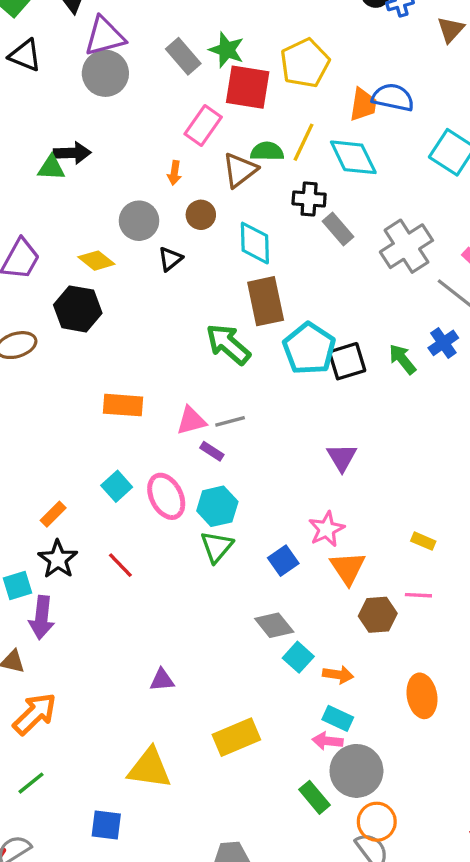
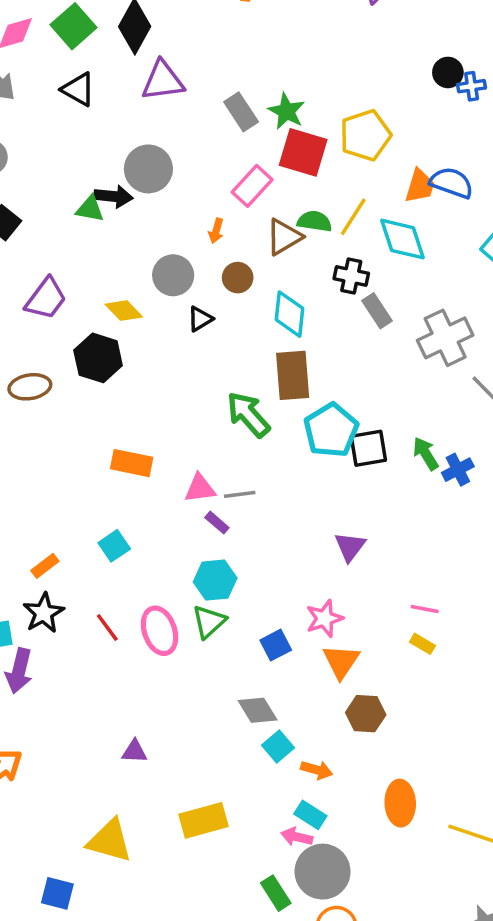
gray circle: (105, 73) -> (148, 169), moved
blue cross: (443, 343) -> (458, 470), moved
pink ellipse: (166, 496) -> (160, 631), moved
pink line: (418, 595) -> (425, 609), moved

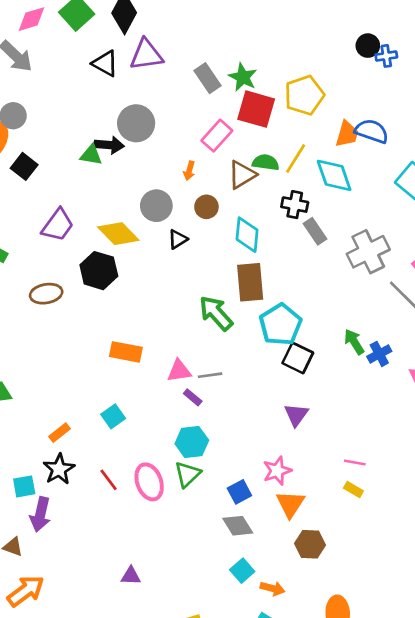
black triangle: (78, 89) -> (105, 63), moved
yellow diamond: (124, 311) -> (118, 234), size x1.4
black square: (368, 448) -> (298, 358), moved, turned 36
gray diamond: (258, 710) -> (238, 526), moved

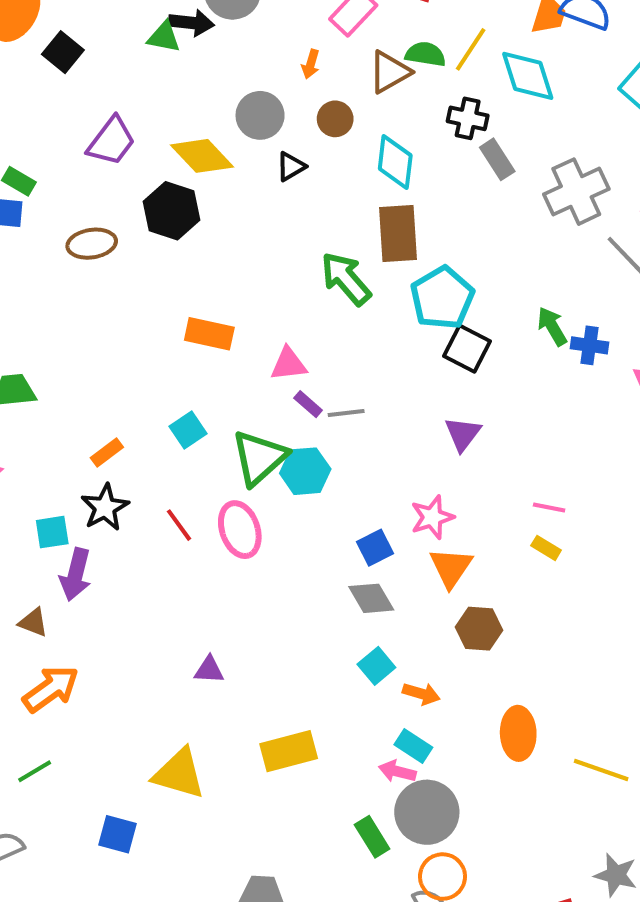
blue cross: (379, 354) -> (589, 345), turned 35
gray line: (210, 375) -> (346, 413), moved
green triangle: (187, 474) -> (259, 458), moved, size x1.4

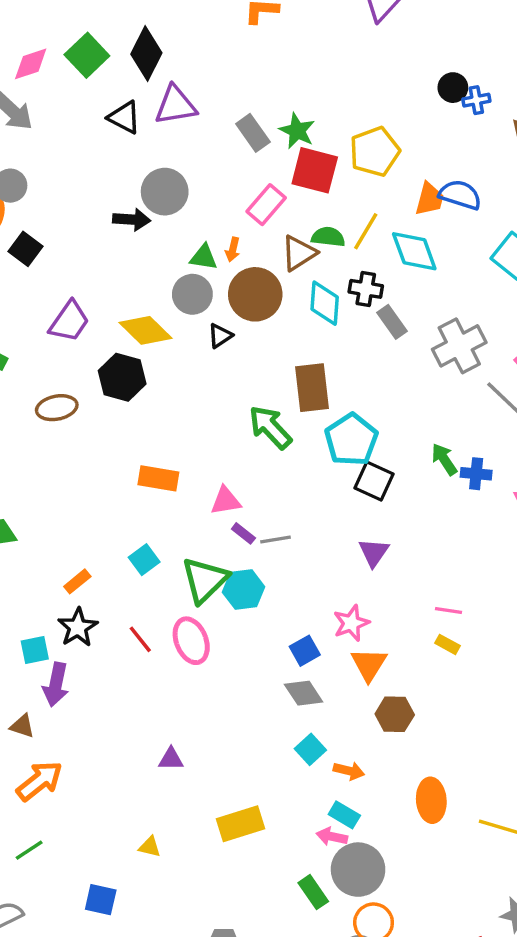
green triangle: (164, 37) -> (204, 257), moved
brown circle: (335, 119) -> (255, 294), size x1.8
cyan diamond: (395, 162) -> (325, 303), moved
yellow triangle: (179, 774) -> (150, 847), size x0.5

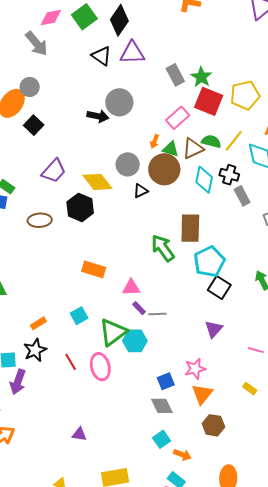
green triangle: (204, 257) -> (171, 149), moved
pink line: (448, 611) -> (256, 350), moved

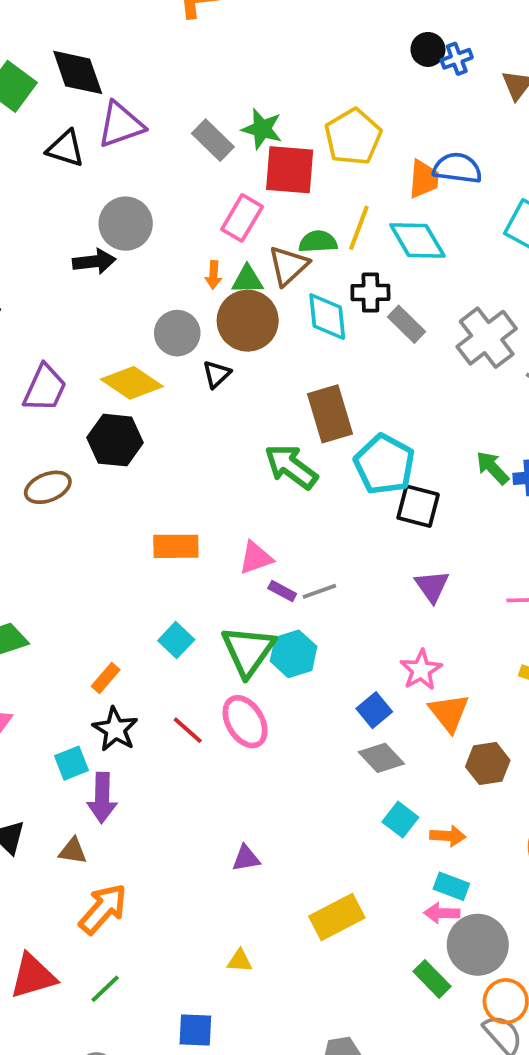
black diamond: (119, 20) -> (78, 72), turned -36

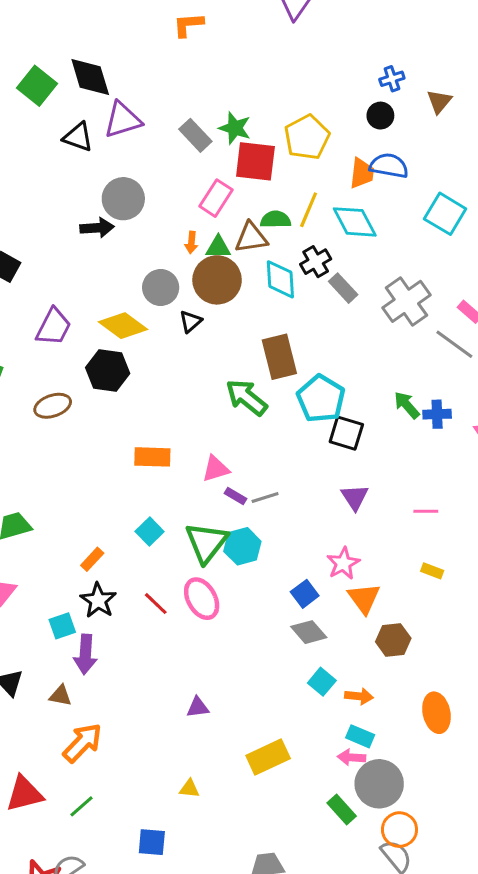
black circle: (428, 49) -> (380, 116), moved
brown triangle: (288, 266) -> (251, 238), turned 32
black cross: (370, 293) -> (316, 262), turned -32

